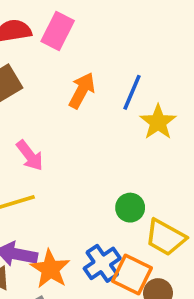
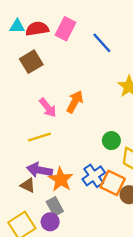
orange arrow: (82, 90) -> (75, 102), moved
blue line: (132, 92) -> (102, 43), moved, turned -65

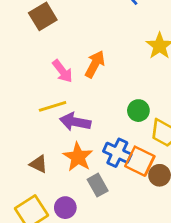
purple arrow: (40, 170) -> (75, 122), moved
blue cross: (94, 176) -> (117, 153), turned -30
gray rectangle: (55, 207) -> (98, 185), moved

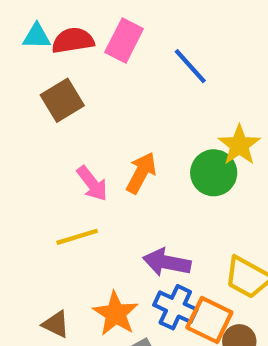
green circle: (138, 111) -> (214, 173), moved, size x1.4
purple arrow: (75, 122) -> (167, 262), moved

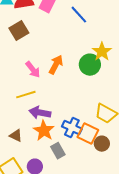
purple arrow: (167, 262) -> (40, 113), moved

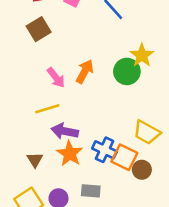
brown triangle: (16, 136) -> (35, 160), turned 32
gray rectangle: (58, 151) -> (91, 191), moved, turned -56

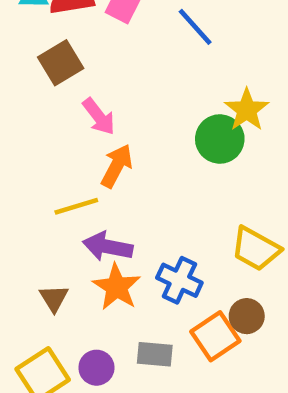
orange arrow: (85, 71) -> (117, 166), moved
pink arrow: (56, 78) -> (99, 117), moved
orange square: (124, 157) -> (215, 336), moved, turned 30

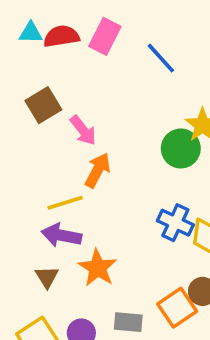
brown square: (61, 63) -> (43, 105), moved
purple arrow: (108, 247) -> (61, 235), moved
blue cross: (179, 280) -> (175, 223), moved

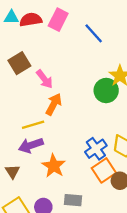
blue cross: (175, 223) -> (96, 149), moved, turned 30
purple arrow: (61, 235) -> (31, 145), turned -30
brown triangle: (47, 277) -> (12, 172), moved
orange square: (177, 308) -> (104, 170), moved

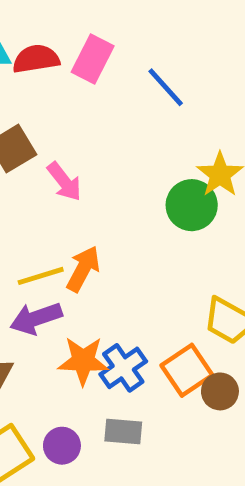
orange arrow: (54, 104) -> (83, 269), moved
blue cross: (96, 149) -> (123, 368), moved
orange star: (54, 166) -> (83, 361), turned -30

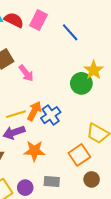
red semicircle: (36, 59) -> (14, 20), turned 36
blue cross: (123, 368) -> (51, 115), moved
brown circle: (220, 391) -> (92, 179), moved

